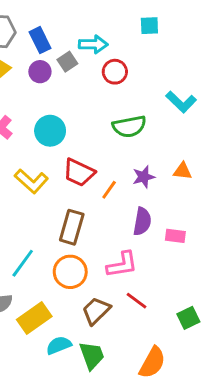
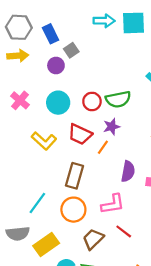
cyan square: (149, 26) -> (133, 23), size x1.6
cyan arrow: (93, 44) -> (104, 21), moved
purple circle: (40, 72) -> (56, 65), moved
red circle: (115, 72) -> (92, 102), moved
purple star: (144, 177) -> (112, 127), moved

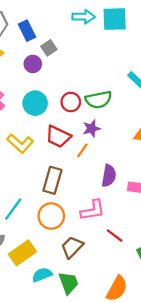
red line: (124, 231) -> (115, 236), moved

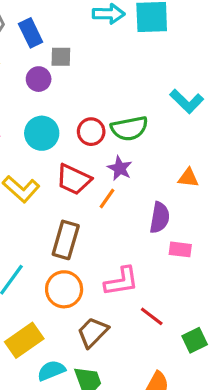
gray square: (49, 48) -> (61, 57), turned 35
purple star: (92, 128) -> (120, 168), turned -30
purple semicircle: (109, 176) -> (160, 218), moved

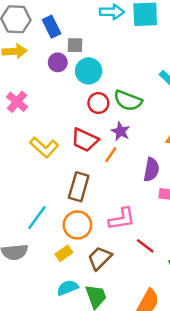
green semicircle: (129, 128) -> (128, 101), turned 32
cyan circle: (42, 133) -> (89, 71), moved
yellow rectangle: (24, 340) -> (64, 253), moved, size x0.6

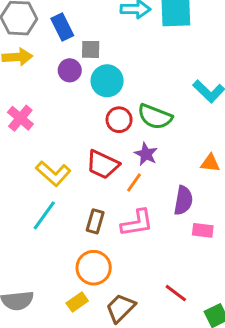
brown rectangle: (79, 187) -> (95, 221), size x0.7
cyan line: (37, 218) -> (44, 215), moved
pink L-shape: (122, 219) -> (137, 223), moved

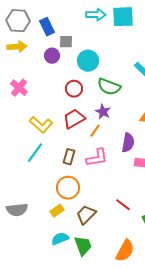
cyan circle: (107, 81) -> (88, 61), moved
red circle: (119, 120) -> (74, 89), moved
red trapezoid: (103, 165) -> (74, 119), turned 125

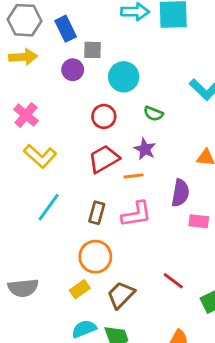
green semicircle: (109, 87) -> (153, 114), size x0.6
yellow L-shape: (41, 125) -> (40, 156), moved
orange line: (95, 131) -> (134, 176), turned 48

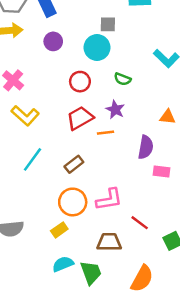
gray square: (93, 50) -> (108, 24), moved
brown rectangle: (97, 213) -> (74, 164), turned 36
pink L-shape: (136, 214) -> (109, 200), moved
brown trapezoid: (121, 295) -> (109, 242), moved, turned 45

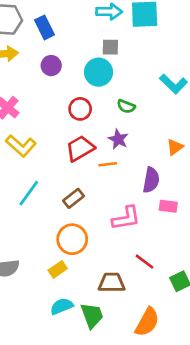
orange triangle: (168, 117) -> (175, 147), turned -42
pink L-shape: (109, 200) -> (126, 218), moved

